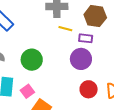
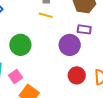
yellow line: (65, 29) -> (46, 15), moved
purple rectangle: (86, 38) -> (84, 29), moved

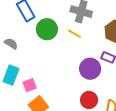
green circle: (20, 45) -> (47, 29), moved

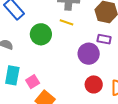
green circle: (47, 29) -> (41, 34), moved

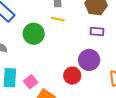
purple circle: (89, 54) -> (89, 60), moved
red circle: (94, 84) -> (72, 76), moved

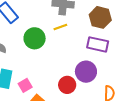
yellow line: (58, 19) -> (60, 27), turned -40
purple rectangle: (97, 31) -> (98, 44), size x1.5

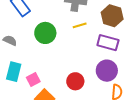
yellow line: (60, 27) -> (80, 25), moved
purple circle: (86, 72) -> (107, 71), moved

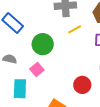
pink square: (33, 80) -> (37, 69), moved

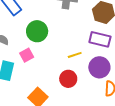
yellow line: (75, 29) -> (75, 55), moved

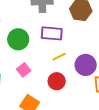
purple rectangle: (100, 39) -> (52, 33), moved
pink square: (27, 55) -> (24, 70), moved

